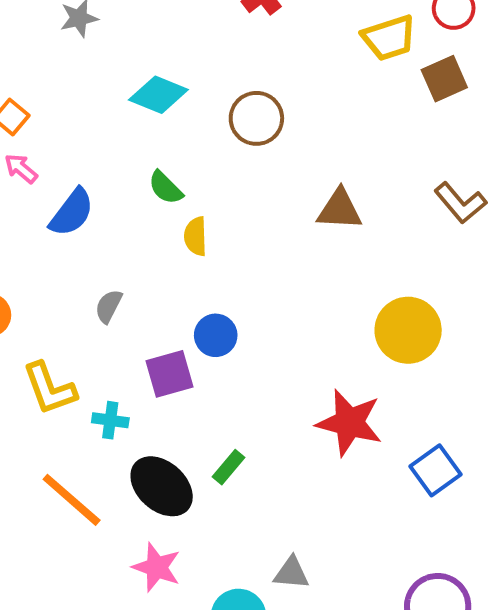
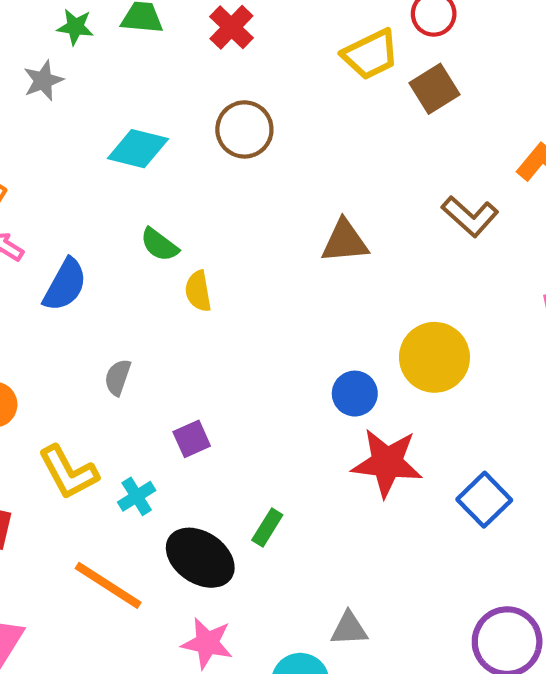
brown circle: (256, 118) -> (244, 129), moved
blue circle: (216, 335) -> (355, 394), moved
purple square: (170, 374) -> (192, 439), size x0.7
cyan cross: (110, 420) -> (137, 496), turned -32

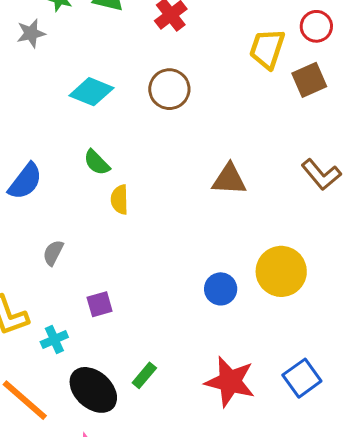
yellow trapezoid: (371, 54) -> (267, 49), turned 126
red star: (387, 463) -> (230, 382), moved

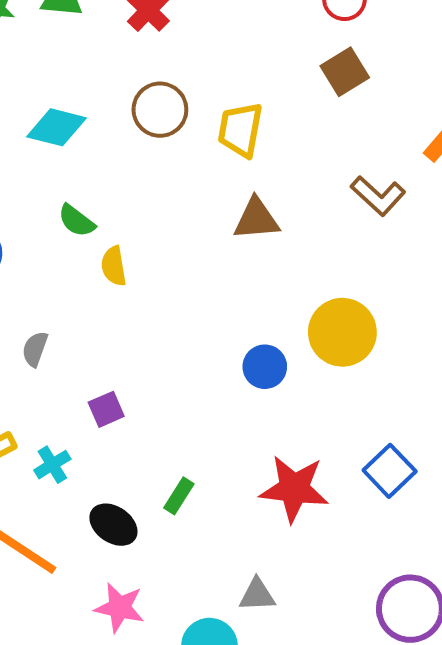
yellow trapezoid: (267, 49) -> (240, 130), moved
black ellipse: (93, 390) -> (113, 525), size x0.7

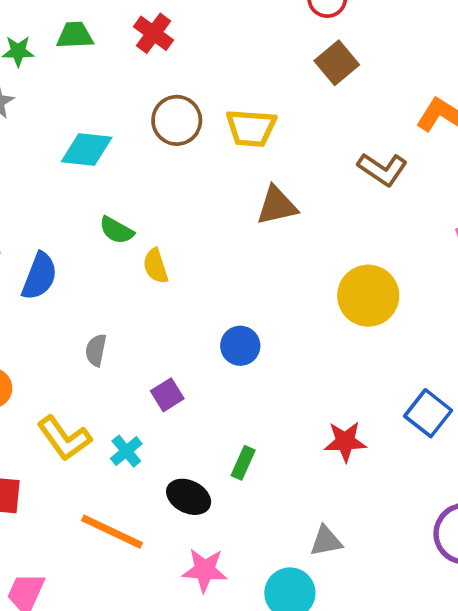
yellow trapezoid: (240, 130) -> (251, 128), turned -88
blue circle: (265, 367) -> (240, 346), moved
red star: (294, 489) -> (345, 441), size x0.7

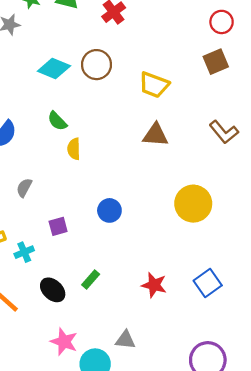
brown circle: (177, 120) -> (96, 65), moved
pink star: (205, 570) -> (64, 342), moved

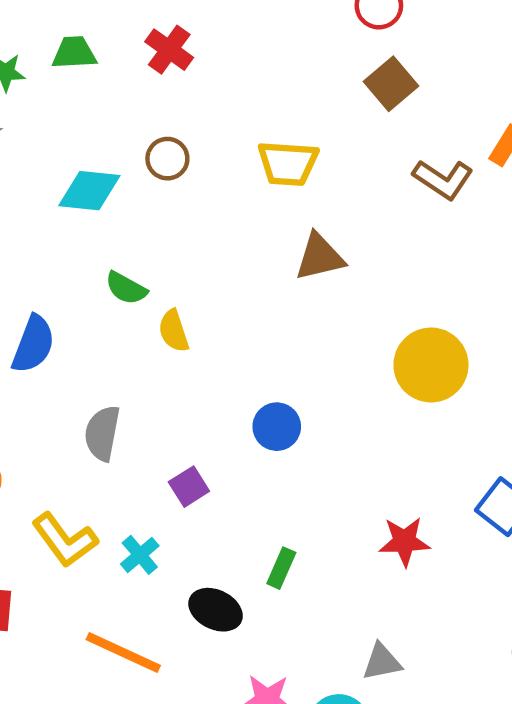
brown circle: (96, 65) -> (167, 159), size x0.7
brown L-shape: (224, 132) -> (443, 179), moved
gray semicircle: (24, 188) -> (102, 433), size x1.4

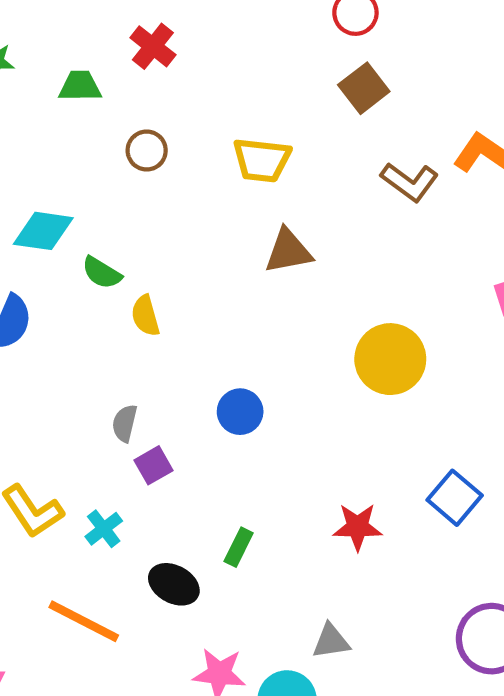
green trapezoid: (74, 53) -> (80, 86), moved
cyan diamond: (89, 191) -> (43, 231), moved
gray semicircle: (102, 433) -> (125, 423), moved, size x0.7

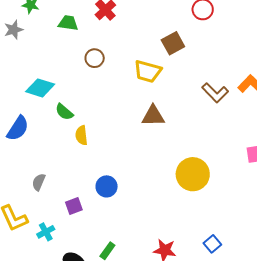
brown square: (364, 88) -> (173, 43), moved
blue circle: (240, 412) -> (107, 186), moved
gray semicircle: (125, 423) -> (39, 182), moved
blue square: (455, 498) -> (212, 244), size x0.7

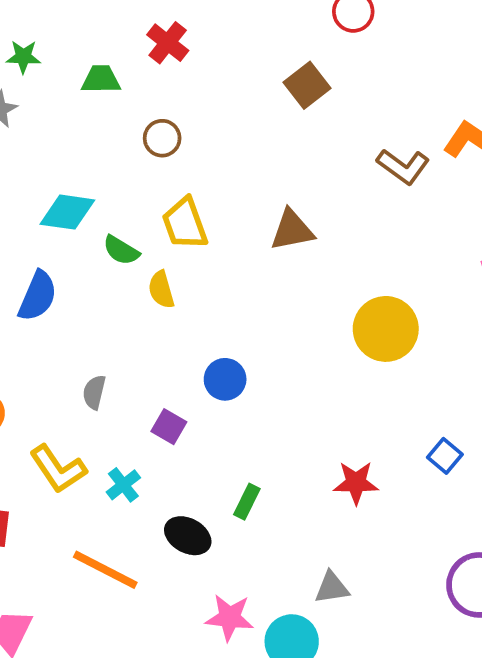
yellow trapezoid: (148, 71) -> (185, 224), moved, turned 64
purple square: (74, 206) -> (169, 427), turned -30

